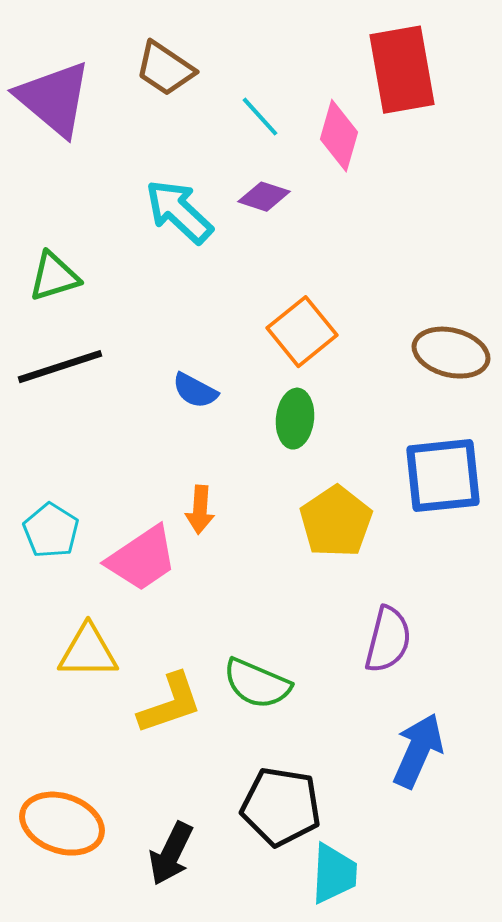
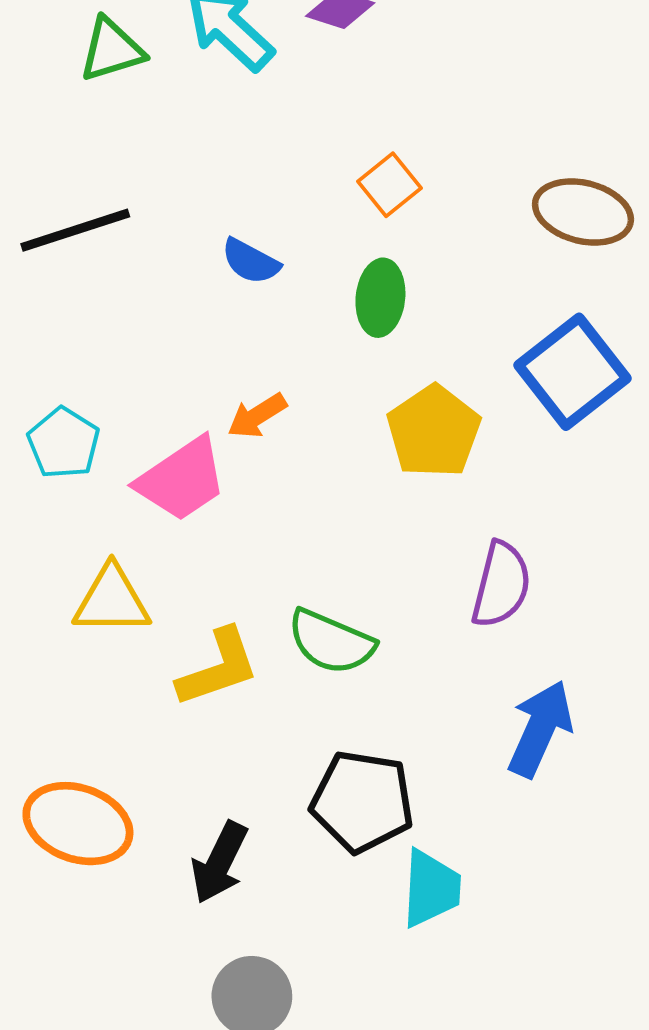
green triangle: (54, 277) -> (112, 50), moved
orange square: (302, 332) -> (390, 185), size x0.7
blue square: (443, 476) -> (573, 372), turned -32
orange arrow: (200, 510) -> (257, 416), turned 54

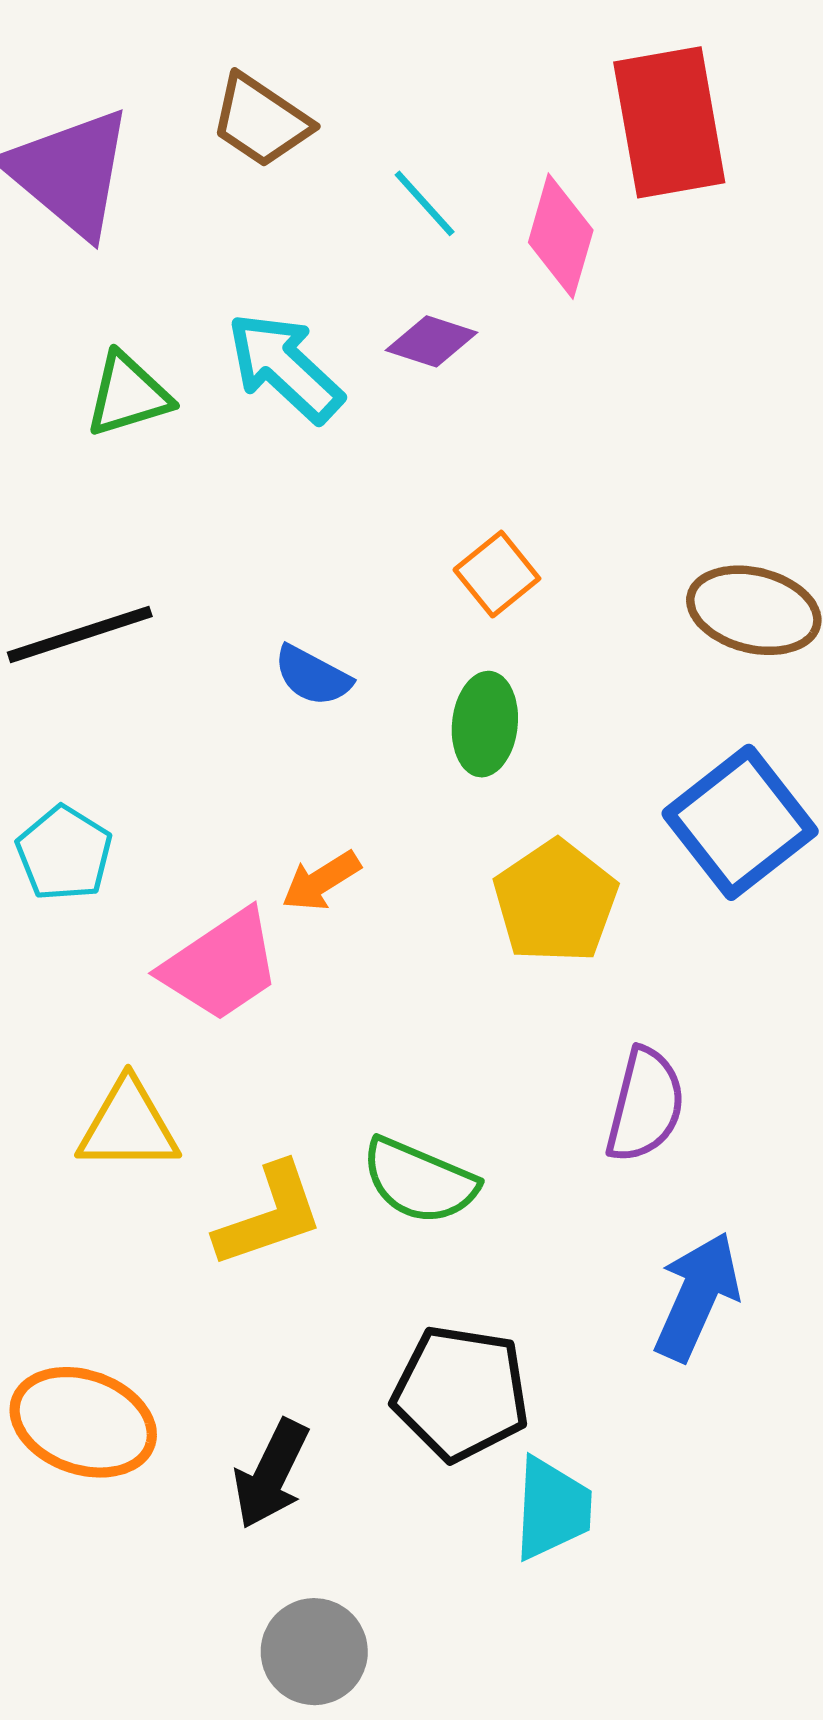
cyan pentagon: (64, 443) -> (64, 853), moved

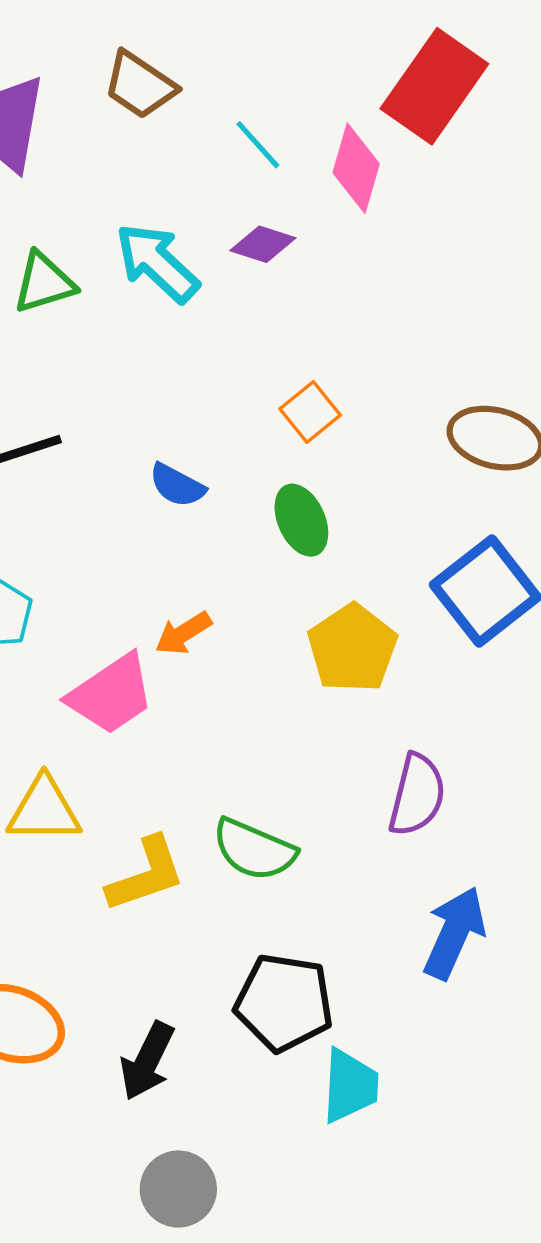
red rectangle: (669, 122) -> (434, 86), turned 45
green ellipse: (485, 724) -> (301, 520), turned -30

